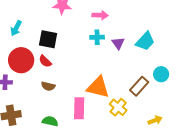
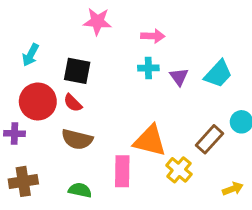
brown semicircle: (48, 86) -> (77, 139), size x1.5

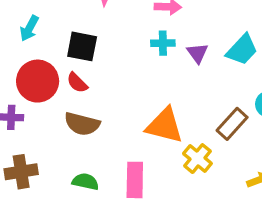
pink rectangle: (122, 171) -> (135, 180), moved

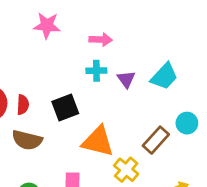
black square: (82, 46) -> (65, 108), moved, turned -32
red semicircle: (77, 83) -> (23, 105), turned -132

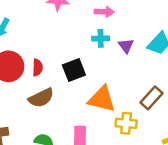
brown semicircle: (27, 140) -> (41, 98), turned -40
yellow cross: (126, 170) -> (126, 123), turned -35

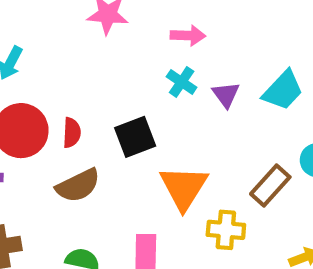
cyan cross: (101, 38) -> (182, 82), turned 35
orange triangle: (102, 99) -> (184, 188), turned 48

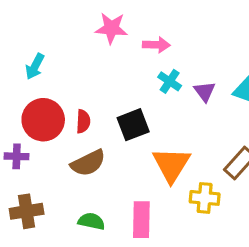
pink arrow: (188, 36) -> (156, 45), moved

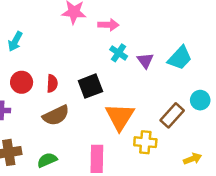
red circle: (43, 120) -> (22, 82), size x0.7
green semicircle: (91, 221) -> (47, 160), moved, turned -36

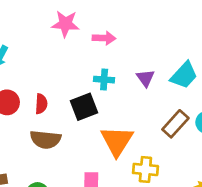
cyan cross: (119, 53) -> (104, 80), moved, turned -30
brown semicircle: (56, 115) -> (45, 139), turned 32
brown rectangle: (172, 115) -> (175, 124), moved

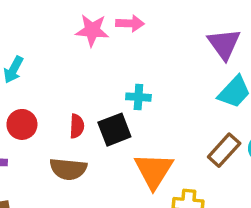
pink arrow: (104, 38) -> (130, 23), moved
purple triangle: (145, 78) -> (224, 44), moved, size x1.5
red semicircle: (41, 104) -> (77, 126), moved

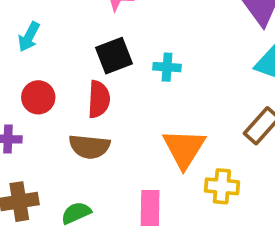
red semicircle: (77, 126) -> (99, 99), size x1.4
black square: (114, 130) -> (114, 56), moved

